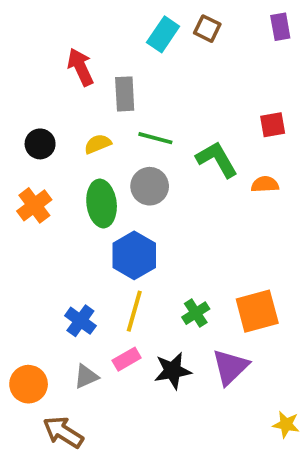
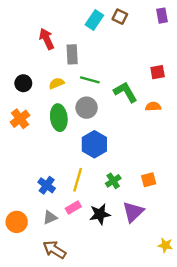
blue hexagon: (134, 255) -> (94, 144), moved
orange square: (257, 311) -> (149, 180), size x0.6
brown arrow: (63, 432) -> (54, 250), moved

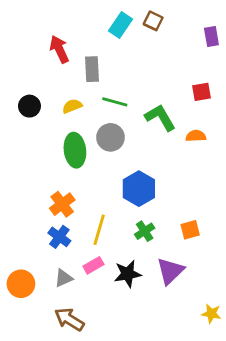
purple rectangle: (162, 16) -> (211, 36), moved
orange cross: (20, 119) -> (62, 204), moved
blue hexagon: (94, 144) -> (139, 189), moved

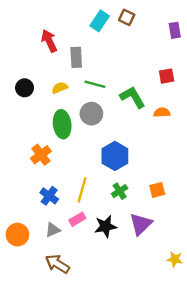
orange cross: (62, 204) -> (41, 155), moved

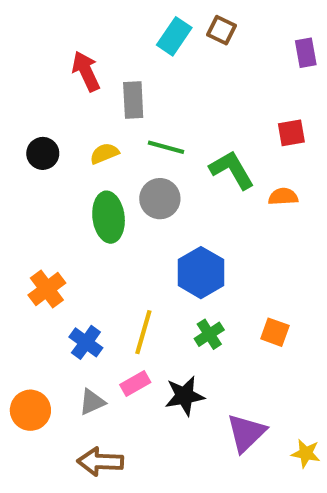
orange cross: (41, 155) -> (47, 289), moved
orange square: (157, 190) -> (275, 332), turned 35
purple triangle: (141, 224) -> (246, 433), moved
brown arrow: (57, 264) -> (100, 462), turned -30

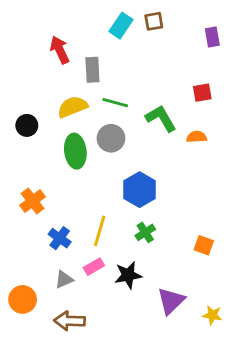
brown square: (222, 30) -> (154, 21), turned -36
black circle: (43, 153) -> (27, 125), moved
yellow semicircle: (104, 153) -> (72, 107), size x1.5
orange square: (275, 332) -> (204, 245), moved
orange circle: (30, 410) -> (23, 299), moved

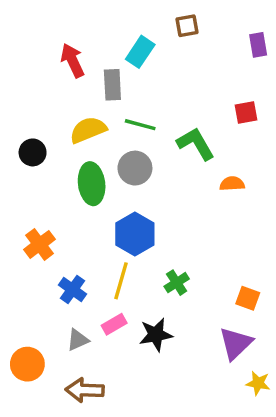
cyan rectangle: (121, 26) -> (140, 52), moved
orange semicircle: (197, 137) -> (232, 184), moved
blue hexagon: (140, 190) -> (135, 234), moved
purple triangle: (171, 301) -> (236, 343), moved

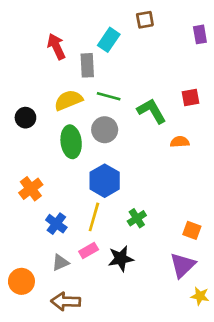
red square: (246, 113) -> (191, 98), moved

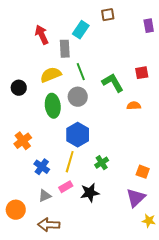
green line: (109, 96) -> (81, 72), turned 54

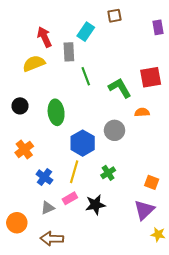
red square: (142, 73) -> (151, 77), size x1.5
yellow semicircle: (51, 75) -> (34, 63), moved
black circle: (19, 88) -> (20, 106), moved
gray circle: (78, 97) -> (114, 130), moved

